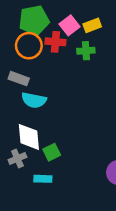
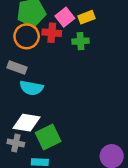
white diamond: (29, 137) -> (27, 123), turned -76
green square: (52, 152) -> (48, 137), size x1.5
gray cross: (17, 159) -> (16, 143), turned 35

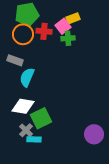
pink square: (65, 17) -> (63, 26), moved
cyan semicircle: (31, 88) -> (27, 77), turned 102
gray cross: (16, 143) -> (26, 130), moved, turned 32

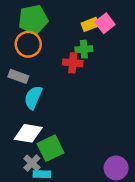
pink square: (63, 26) -> (105, 23), moved
red cross: (44, 31) -> (73, 63), moved

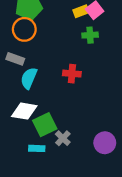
green cross: (84, 49) -> (90, 35), moved
red cross: (73, 63) -> (72, 74), moved
gray cross: (32, 163) -> (63, 138), moved

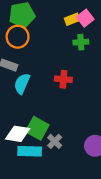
white diamond: (24, 111) -> (18, 134), moved
green square: (45, 125) -> (37, 128), turned -35
cyan rectangle: (37, 148) -> (30, 151), size x1.5

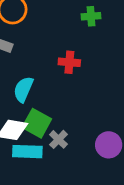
cyan semicircle: (22, 84) -> (23, 89), moved

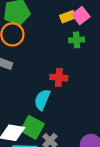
cyan semicircle: (23, 89) -> (42, 100), moved

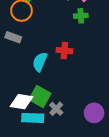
cyan semicircle: (42, 100) -> (40, 62), moved

